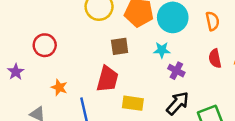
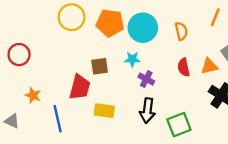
brown square: (120, 46) -> (100, 66), moved
black arrow: (178, 103) -> (147, 111), turned 145

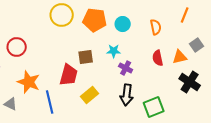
cyan circle: (143, 28) -> (123, 24), size x0.6
orange star: (33, 95) -> (29, 82), size x1.6
yellow rectangle: (104, 111) -> (90, 95), turned -48

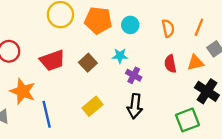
orange line: (185, 15) -> (199, 27), moved
brown square: (86, 57) -> (88, 63), turned -35
red trapezoid: (69, 75) -> (52, 60), moved, turned 55
green square: (154, 107) -> (188, 120), moved

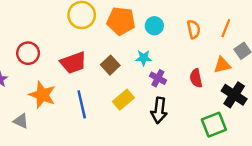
red semicircle: (170, 64) -> (196, 78), moved
yellow rectangle: (92, 106) -> (123, 100), moved
blue line: (47, 114) -> (82, 104), moved

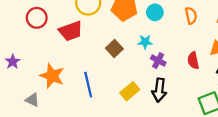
red circle: (28, 53) -> (37, 18), moved
red trapezoid: (73, 63) -> (71, 31), moved
yellow rectangle: (123, 100) -> (130, 91), moved

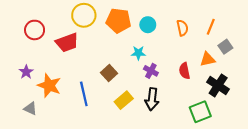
brown square: (114, 48) -> (109, 73), moved
purple star: (13, 62) -> (26, 72), moved

